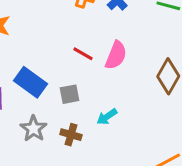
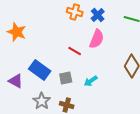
pink semicircle: (116, 55) -> (97, 39), moved
cyan arrow: (107, 117) -> (91, 81), moved

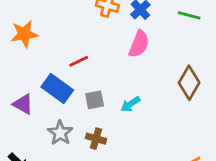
orange star: (17, 32) -> (24, 34), turned -30
red line: (75, 51) -> (79, 61), moved, turned -56

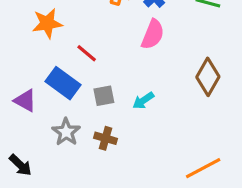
orange star: (24, 34) -> (47, 23), moved
red line: (79, 61) -> (87, 53), turned 66

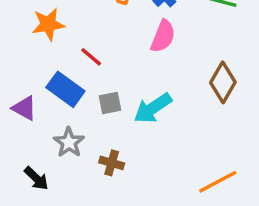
cyan arrow: (143, 101) -> (153, 108), size x1.6
brown cross: (106, 138) -> (112, 163), moved
black arrow: (20, 165) -> (36, 178), moved

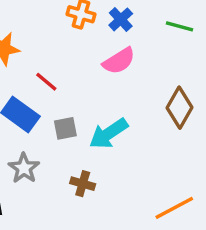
pink semicircle: (163, 36) -> (119, 61), turned 36
brown cross: (112, 163) -> (83, 184), moved

